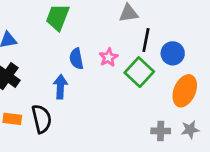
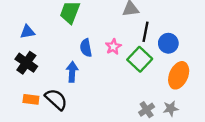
black semicircle: (42, 119) -> (56, 99), turned -35
gray star: (190, 130) -> (171, 109), moved
gray cross: (161, 131) -> (147, 110), moved, turned -35

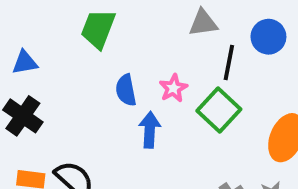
blue circle: (168, 43) -> (268, 37), moved
blue arrow: (72, 72) -> (150, 130), moved

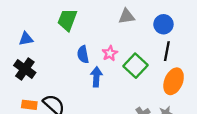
black line: (229, 62) -> (167, 51), moved

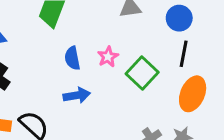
blue arrow: (96, 77) -> (77, 95), moved, turned 78

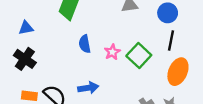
pink star: (108, 57) -> (112, 52), moved
blue arrow: (77, 95) -> (88, 88), moved

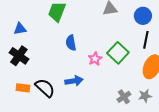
pink star: (112, 52) -> (95, 59), moved

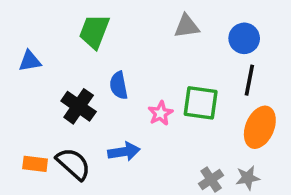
green square: (118, 53) -> (201, 103), turned -35
black cross: (19, 56) -> (79, 106), moved

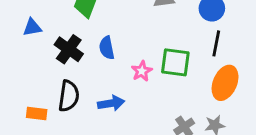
black cross: (79, 106) -> (69, 49), moved
black semicircle: (73, 164) -> (69, 96), moved, turned 56

